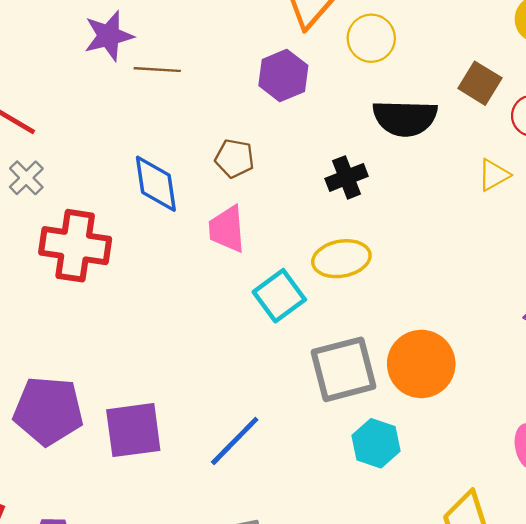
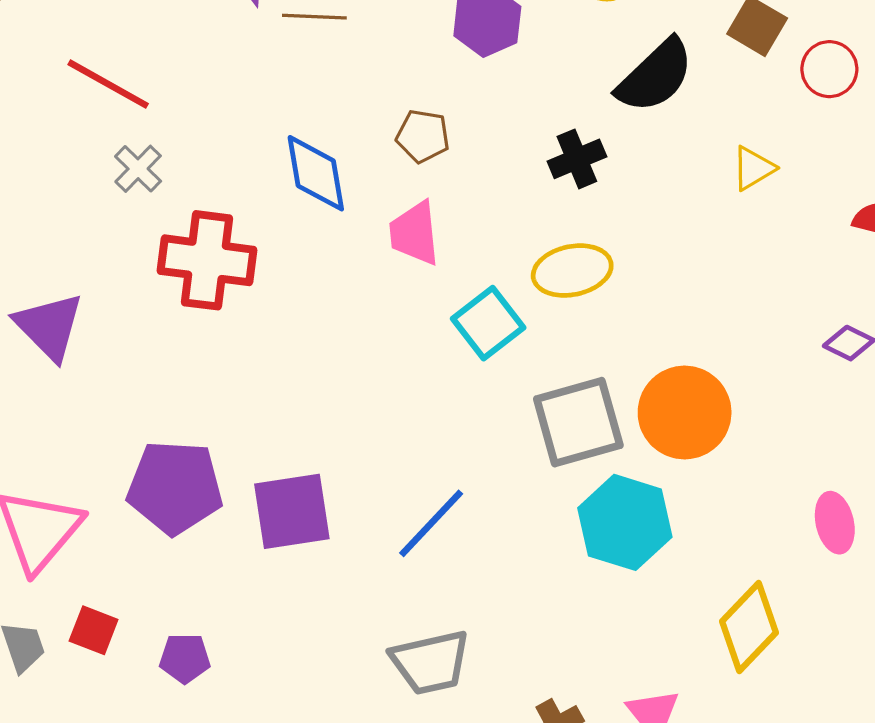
black semicircle: (405, 118) -> (655, 76), turned -44
yellow triangle: (494, 175) -> (753, 168), moved
cyan hexagon: (376, 443) -> (625, 522), size x1.4

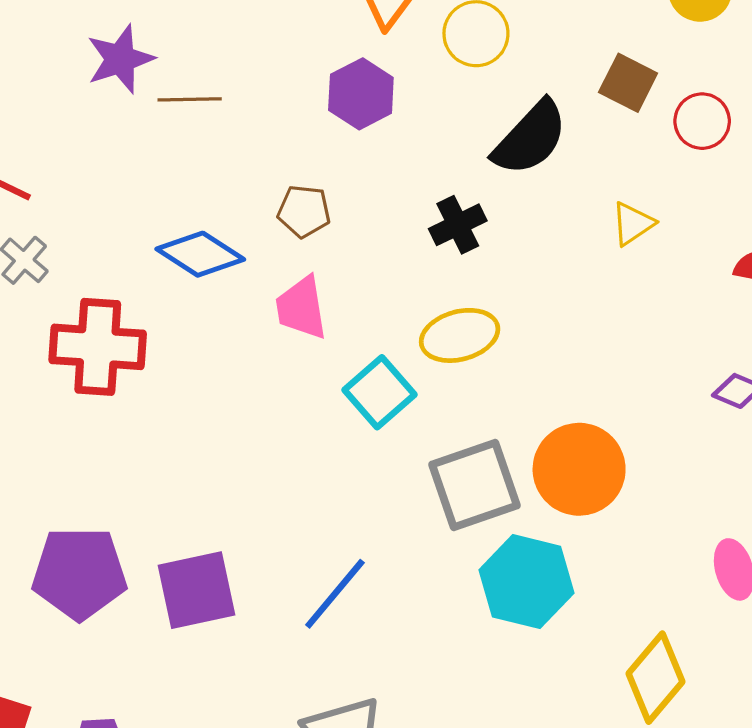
blue diamond: (316, 173) -> (200, 254), turned -44

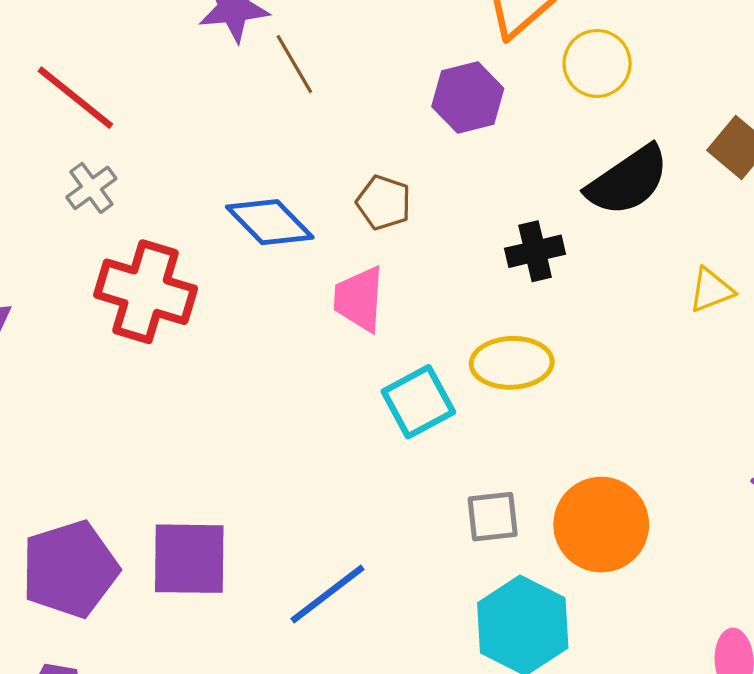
brown line: (190, 99) -> (294, 64), turned 48
gray square: (475, 485) -> (493, 517), size x0.6
purple pentagon: (79, 573) -> (70, 569), moved, turned -30

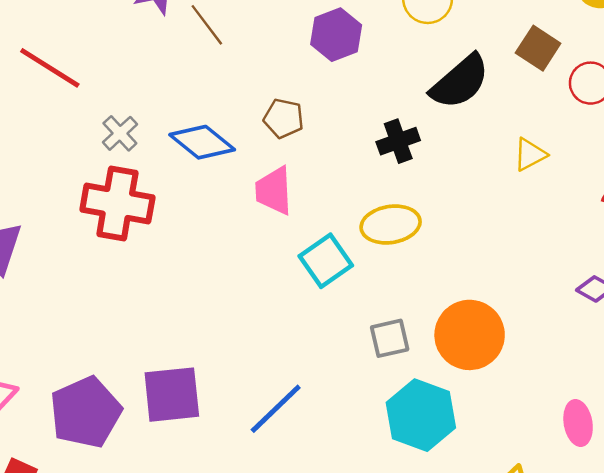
gray cross: (91, 188) -> (120, 133), moved

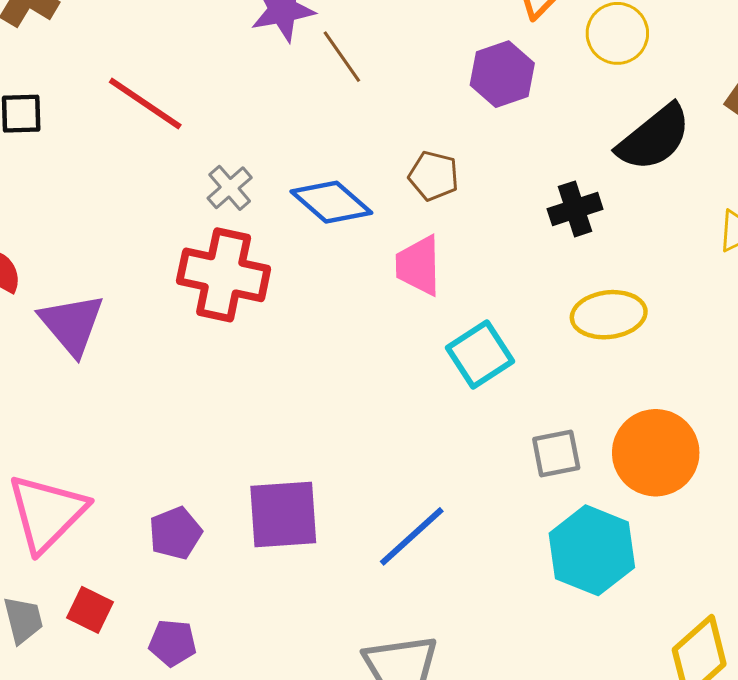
yellow ellipse: (391, 224) -> (609, 315), moved
purple pentagon: (86, 412) -> (175, 533), size x0.6

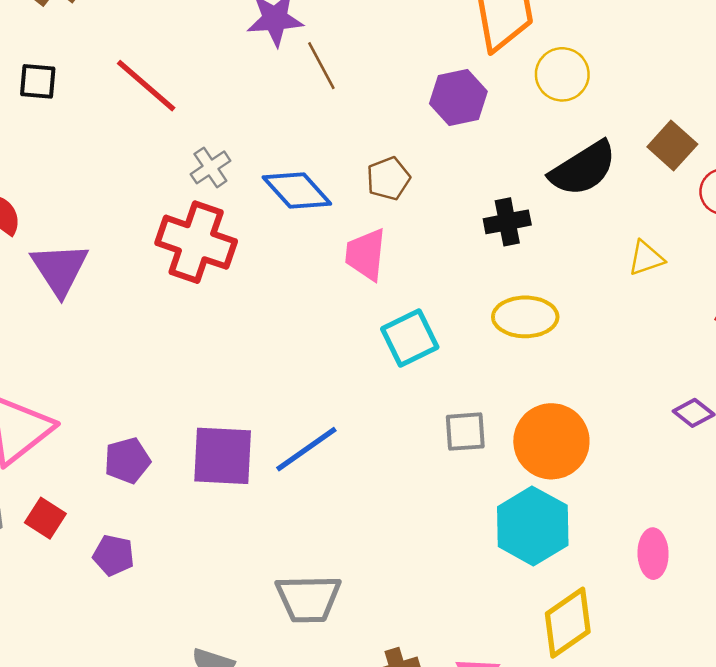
brown pentagon: (434, 176) -> (388, 178), turned 30
blue line: (412, 536) -> (306, 449), moved
cyan hexagon: (592, 550) -> (533, 526), moved

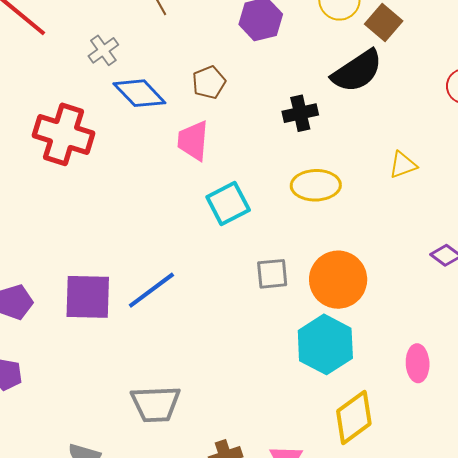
brown square: (672, 146) -> (384, 22), moved
gray cross: (210, 167) -> (103, 50), moved
yellow triangle: (646, 258) -> (403, 165), moved

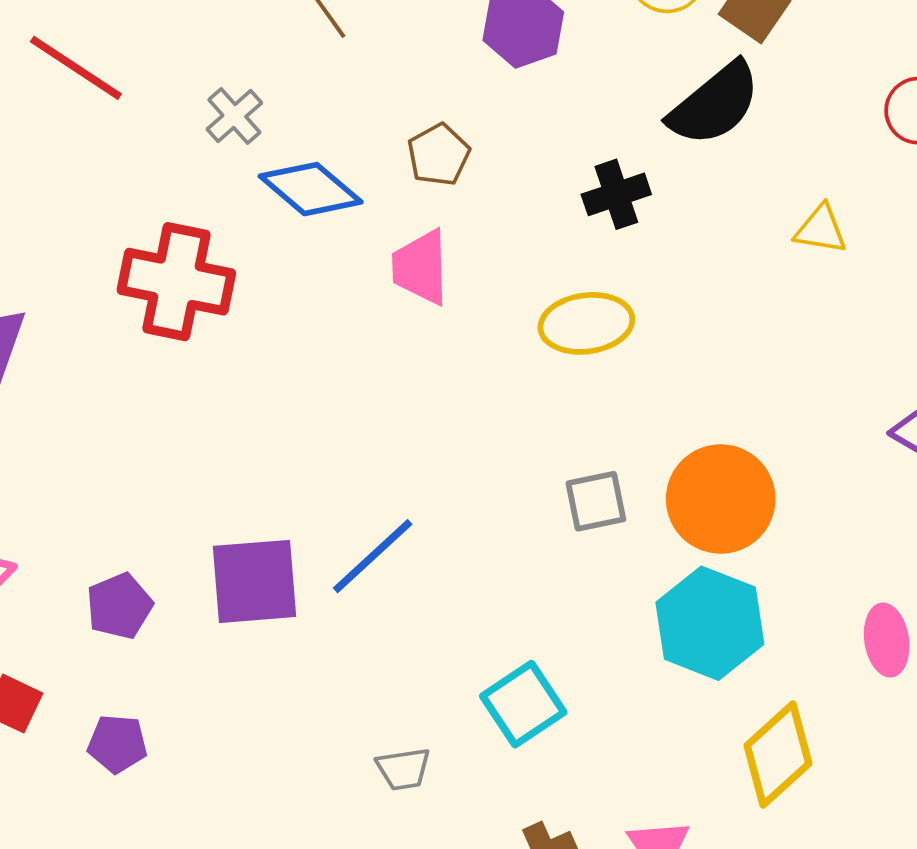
yellow triangle: (403, 165) -> (821, 229), moved, turned 36
yellow ellipse: (316, 185) -> (586, 323), moved
cyan square: (228, 204) -> (523, 704), moved
gray trapezoid: (156, 404) -> (403, 769), size x0.6

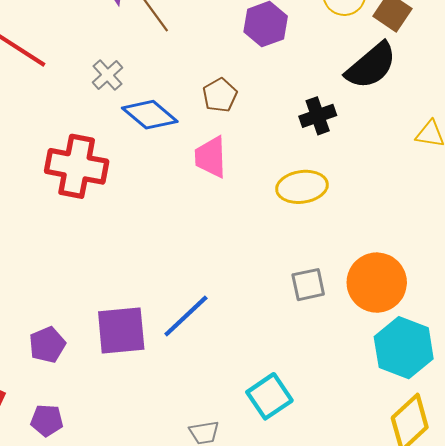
cyan hexagon: (710, 623) -> (404, 348), moved

